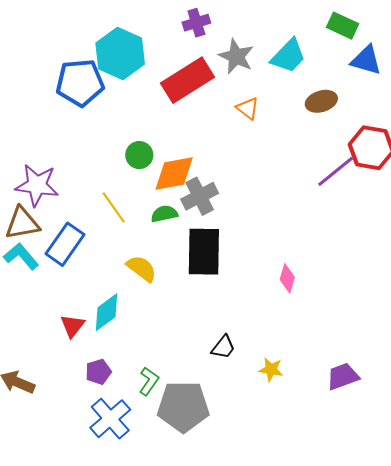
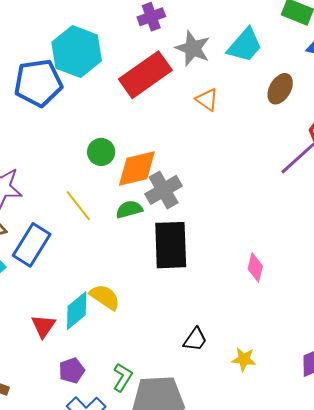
brown ellipse: (321, 101) -> (280, 89), turned -40
yellow semicircle: (142, 268) -> (105, 297), moved

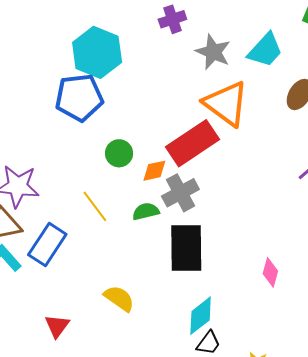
red rectangle: (145, 75) -> (192, 143), moved
blue pentagon: (38, 83) -> (79, 98), moved
orange triangle: (207, 100) -> (226, 104), size x2.0
orange diamond: (137, 169) -> (154, 171), size x0.6
cyan diamond: (77, 311) -> (201, 316), moved

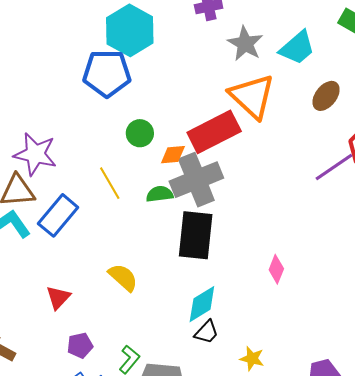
gray cross: (180, 193) -> (196, 180), size x1.4

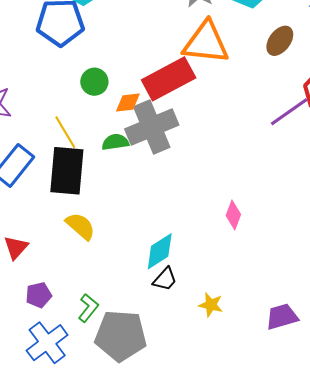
orange triangle: (252, 96) -> (206, 43), turned -36
black rectangle: (196, 235) -> (67, 171), moved

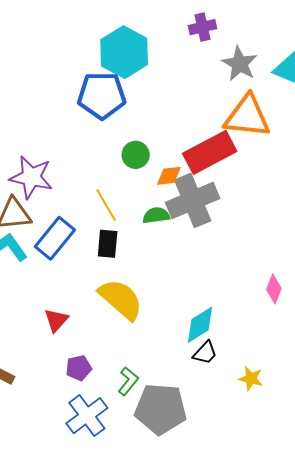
black rectangle: (67, 171) -> (108, 244), size x0.6
yellow semicircle: (80, 226) -> (121, 299), size x1.5

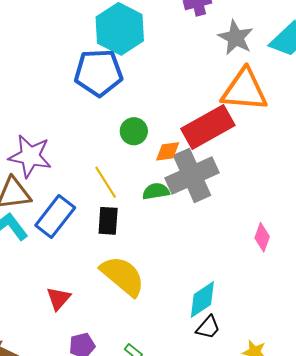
pink diamond: (274, 289) -> (262, 237), moved

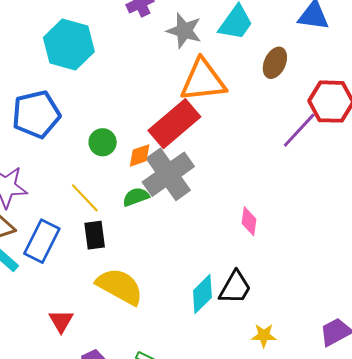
blue pentagon: (98, 73) -> (36, 114), moved
black trapezoid: (208, 327) -> (235, 288), moved, size x1.4

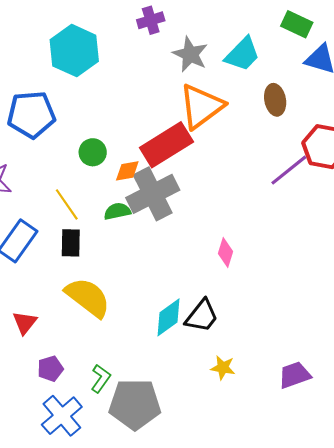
brown ellipse: (275, 63) -> (275, 100), turned -44
orange triangle: (203, 80) -> (201, 106), turned -39

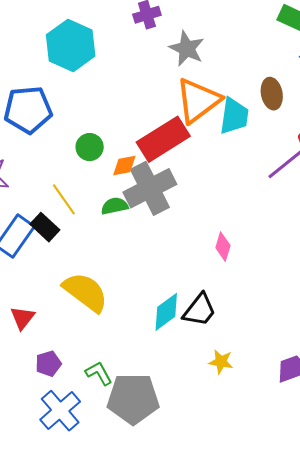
cyan trapezoid: (242, 54) -> (234, 116), moved, turned -36
black rectangle: (71, 243) -> (45, 227), moved, turned -48
green L-shape: (101, 379) -> (99, 373), turned -64

